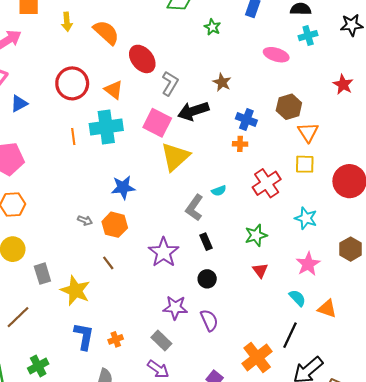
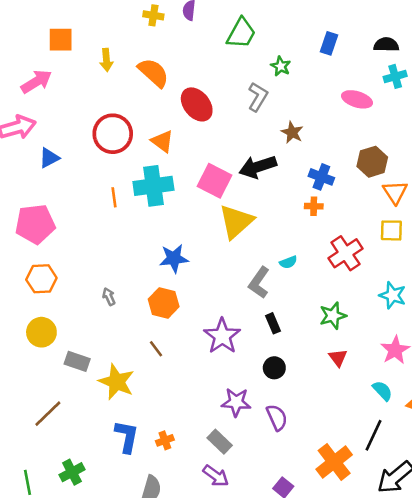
gray L-shape: (170, 83) -> (258, 97), moved
gray arrow: (85, 220) -> (109, 297), moved, turned -136
gray rectangle: (42, 274) -> (77, 361), turned -54

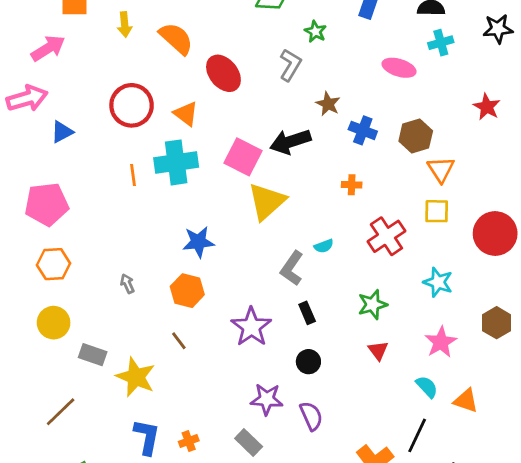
blue cross: (321, 177) -> (363, 130), moved

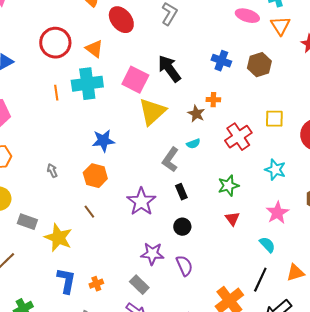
brown star: (328, 104) -> (196, 114), moved
black arrow: (290, 142) -> (169, 69), turned 72
orange triangle: (441, 169) -> (280, 26), moved
orange triangle: (466, 401) -> (295, 273), moved, turned -36

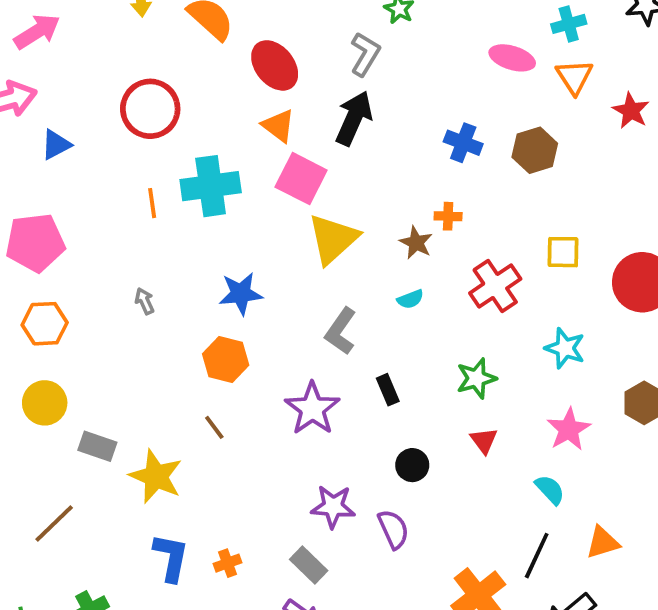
orange triangle: (94, 49) -> (278, 126), moved
black arrow: (169, 69) -> (354, 118), moved, turned 60
gray L-shape: (170, 160) -> (341, 331), moved
gray arrow: (52, 171) -> (145, 301), moved
black circle: (182, 227) -> (412, 465), moved

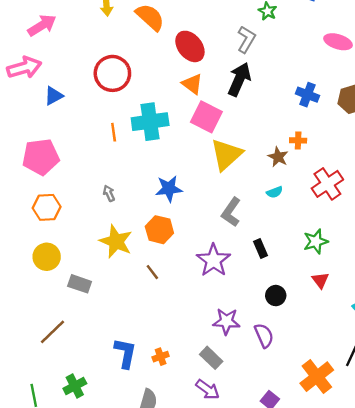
yellow star: (156, 476) -> (116, 241), moved

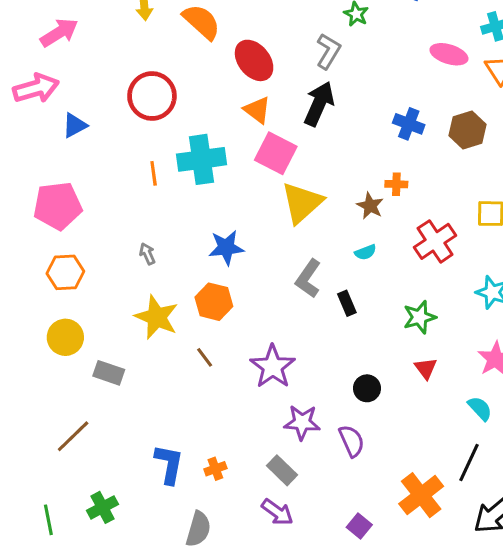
black rectangle: (260, 249) -> (347, 303), moved
purple star: (213, 260) -> (273, 367), moved

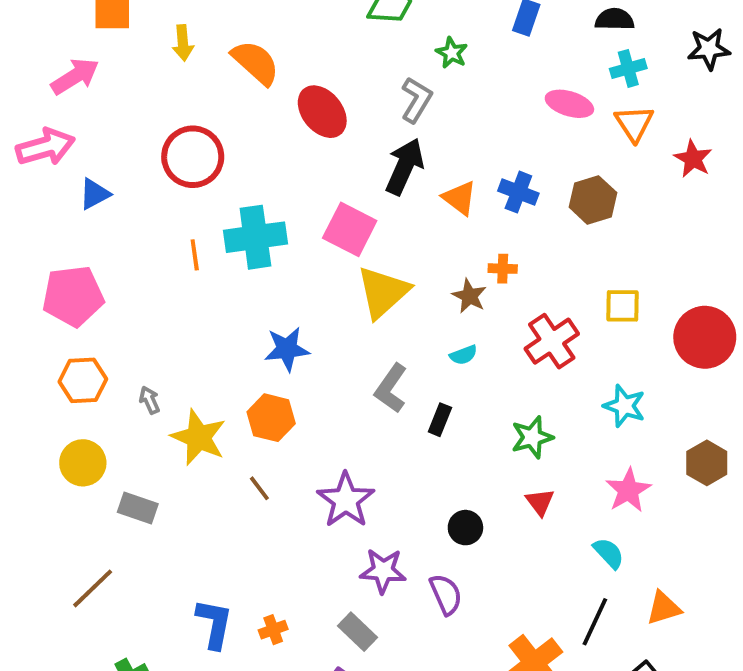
orange triangle: (257, 110) -> (460, 198), moved
gray arrow: (147, 254) -> (150, 400), moved
black rectangle: (347, 303) -> (440, 420), turned 45

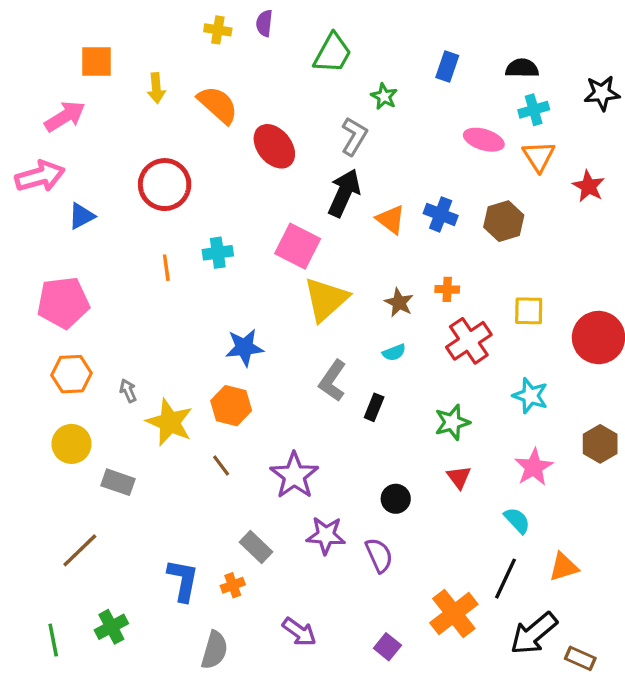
cyan cross: (255, 237) -> (218, 253), size x0.6
orange cross: (503, 269) -> (447, 289), moved
gray rectangle: (358, 632) -> (256, 547), moved

